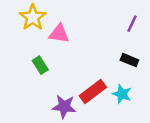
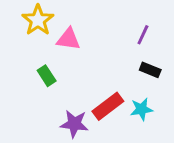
purple line: (132, 24) -> (143, 35), moved
cyan star: (122, 94) -> (141, 109), turned -30

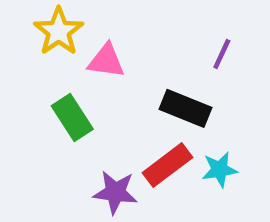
black rectangle: (150, 70) -> (186, 108), moved, size x1.5
green rectangle: (47, 76) -> (72, 117), size x1.4

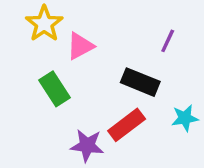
pink triangle: (106, 61) -> (80, 46), turned -36
cyan star: (220, 170) -> (185, 118), moved

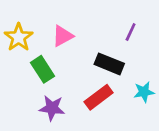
yellow star: (44, 24) -> (19, 37), moved
purple star: (87, 145) -> (52, 108), moved

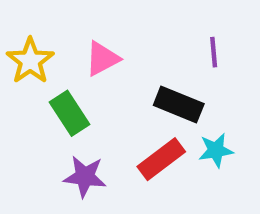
purple line: (131, 32) -> (214, 52), turned -30
cyan star: (144, 92) -> (216, 150), moved

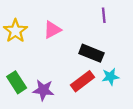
purple line: (214, 52) -> (104, 15), moved
green rectangle: (70, 113) -> (17, 82), moved

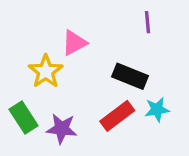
yellow star: (15, 31) -> (46, 71), moved

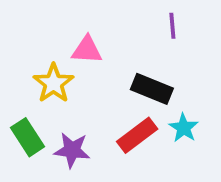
pink triangle: (74, 43) -> (87, 50), turned 32
cyan star: (157, 110) -> (184, 128), turned -30

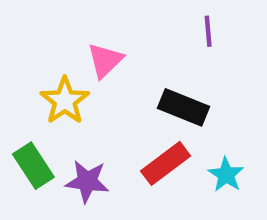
pink triangle: (87, 50) -> (105, 60), turned -48
cyan star: (184, 128) -> (226, 175), moved

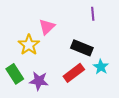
cyan star: (226, 175) -> (101, 67), moved

